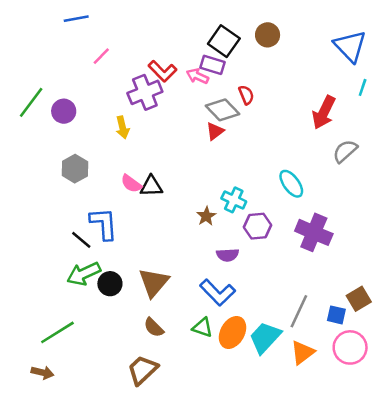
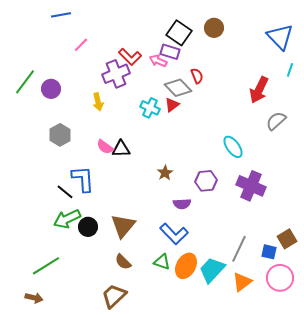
cyan cross: (234, 200) -> (150, 108), moved

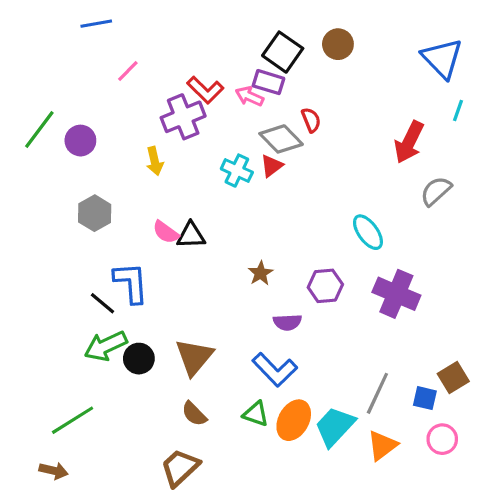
pink circle: (280, 278) -> (442, 439), size x0.7

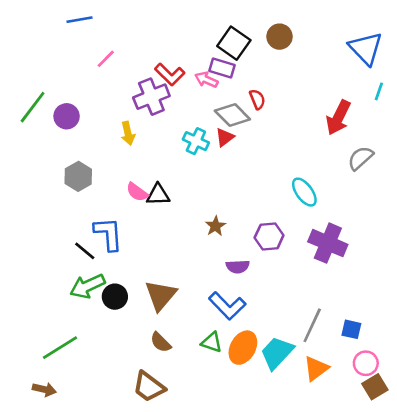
brown square: (453, 378) -> (375, 387), moved
brown trapezoid: (180, 468) -> (149, 387), turned -100

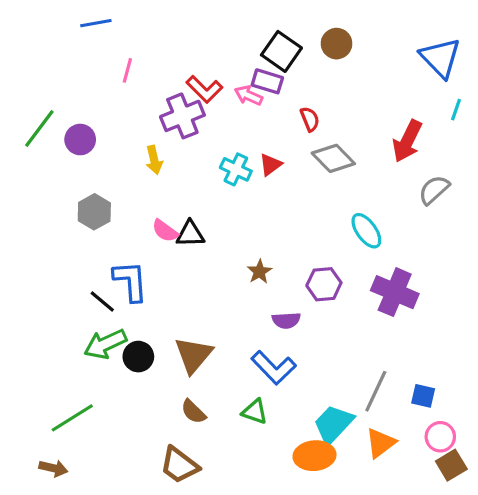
pink line: (106, 59) -> (127, 70), turned -30
gray diamond: (232, 115) -> (333, 158), moved
orange ellipse: (243, 348) -> (314, 456), moved, turned 56

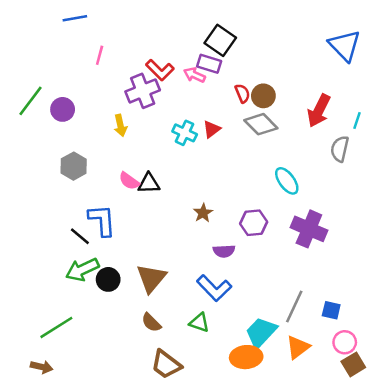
brown circle: (337, 44) -> (263, 96), moved
cyan line: (456, 110) -> (357, 120), moved
gray semicircle: (434, 190) -> (340, 149), turned -35
brown trapezoid: (179, 465) -> (166, 364), moved

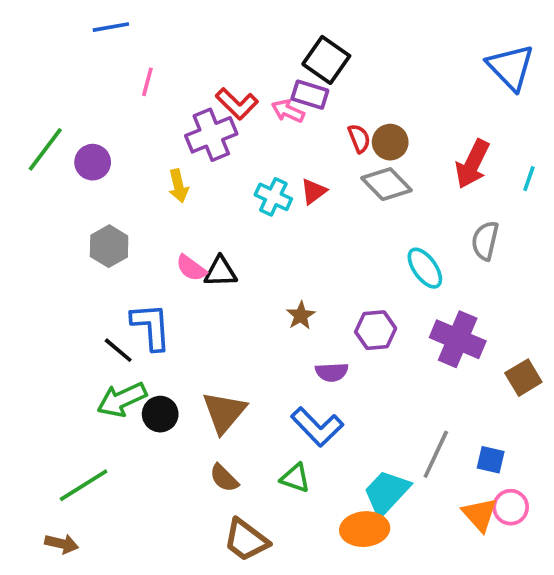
gray semicircle: (340, 149) -> (485, 241), moved
orange triangle: (298, 347) -> (480, 514), moved, turned -35
brown square: (353, 364) -> (523, 378), moved

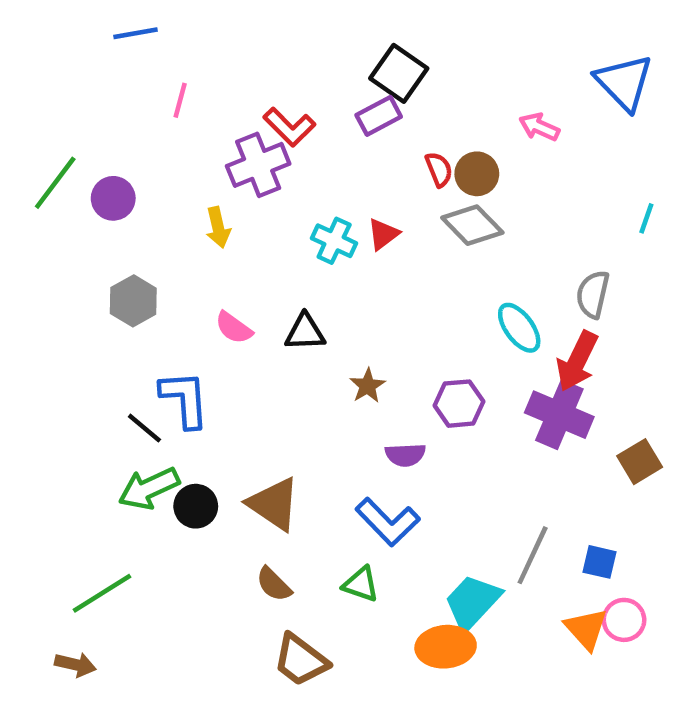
purple rectangle: (310, 95) -> (379, 116), turned -45
pink arrow: (288, 111) -> (539, 127), moved
red arrow: (472, 164) -> (577, 361), moved
black triangle: (220, 272) -> (305, 332), moved
brown triangle: (224, 412) -> (274, 504), turned -36

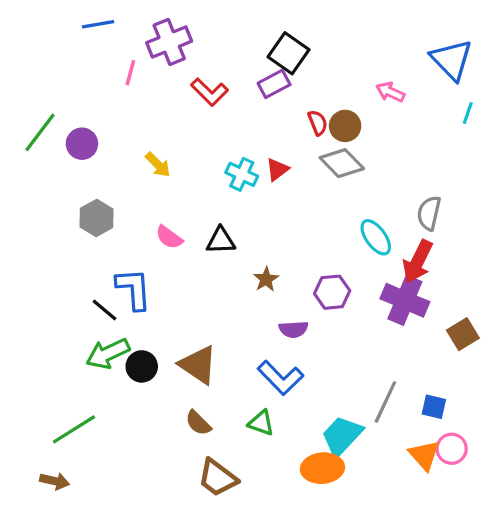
purple cross: (258, 165) -> (169, 42), moved
cyan line: (646, 218) -> (468, 113), moved
yellow arrow: (218, 227) -> (158, 165), turned -32

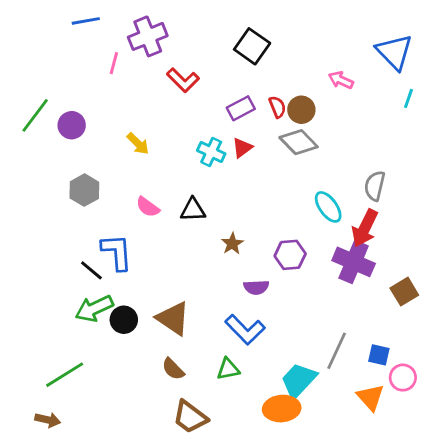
purple rectangle: (274, 84) -> (241, 108), moved
green triangle: (261, 423) -> (228, 369), turned -30
pink circle: (452, 449) -> (403, 378), moved

